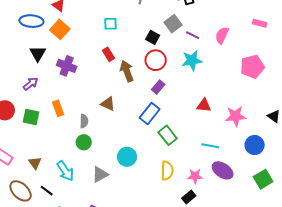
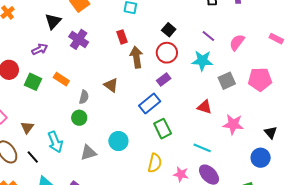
gray square: (173, 24) -> (227, 81), moved
orange rectangle: (58, 108) -> (61, 79), turned -49
blue circle: (255, 145) -> (261, 158), moved

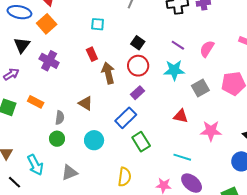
cyan circle: (118, 141) -> (94, 140), moved
yellow semicircle: (155, 163) -> (124, 177), moved

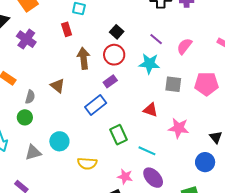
red rectangle: (92, 54) -> (67, 29), moved
gray square: (200, 88) -> (173, 84), turned 30
cyan circle: (94, 140) -> (59, 141), moved
green rectangle: (141, 142) -> (119, 135), moved
yellow semicircle: (124, 177) -> (87, 163), turned 78

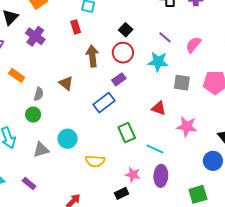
purple ellipse: (153, 178) -> (161, 176), turned 45

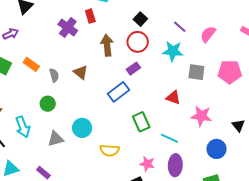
purple cross: (35, 36) -> (68, 28), moved
gray semicircle: (39, 94) -> (54, 75), moved, turned -32
blue circle: (213, 161) -> (216, 149), moved

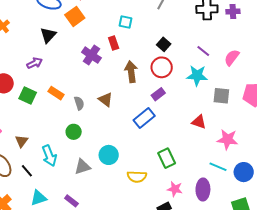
green rectangle: (141, 122) -> (167, 158), moved
cyan line: (169, 138) -> (218, 167), moved

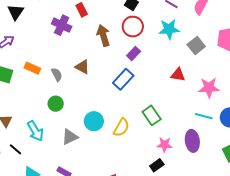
gray square: (221, 96) -> (196, 45), turned -36
yellow semicircle: (137, 177) -> (121, 127), moved, turned -54

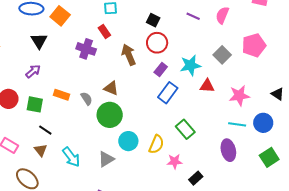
cyan star: (169, 29) -> (190, 65), moved
blue rectangle: (123, 79) -> (168, 93), moved
green circle: (56, 104) -> (110, 115), moved, size x1.6
pink star: (165, 145) -> (175, 162), moved
black line: (15, 149) -> (45, 130), moved

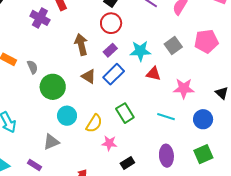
brown arrow: (129, 55) -> (81, 45), moved
brown triangle: (111, 88) -> (89, 76), moved
cyan line: (237, 124) -> (166, 117), moved
purple ellipse: (228, 150) -> (166, 156), moved
gray triangle: (106, 159) -> (51, 142), moved

